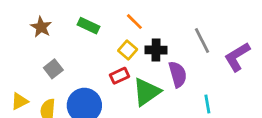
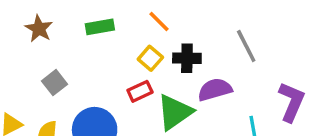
green rectangle: (88, 26) -> (100, 27), turned -35
purple L-shape: (237, 57) -> (291, 102), moved, turned 144
purple semicircle: (178, 74) -> (215, 90), turned -90

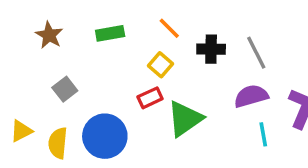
black cross: (187, 58) -> (211, 49), moved
purple semicircle: (215, 90) -> (251, 96), moved

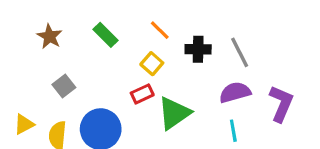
green rectangle: (110, 33) -> (105, 35), turned 55
cyan line: (263, 134) -> (233, 131), moved

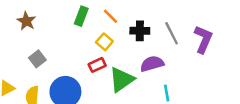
green rectangle: (105, 35) -> (81, 16), moved, turned 66
purple semicircle: (235, 92) -> (152, 64), moved
purple L-shape: (281, 104) -> (203, 39), moved

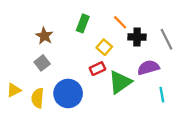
orange line: (111, 16) -> (120, 22), moved
brown star: (26, 21) -> (44, 36), moved

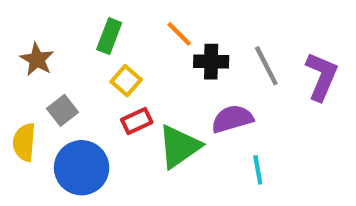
yellow square: (104, 47) -> (126, 81), moved
gray square: (42, 63) -> (62, 110), moved
yellow semicircle: (38, 98) -> (24, 142), moved

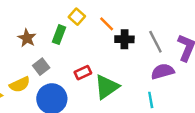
green rectangle: (109, 36) -> (59, 35), moved
yellow square: (126, 81) -> (77, 17), moved
purple semicircle: (232, 119) -> (163, 71), moved
yellow semicircle: (24, 142) -> (20, 85), turned -120

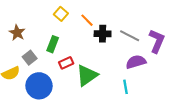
green rectangle: (59, 35) -> (53, 44), moved
gray line: (155, 42) -> (130, 36), turned -36

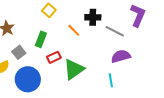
orange line: (87, 20) -> (74, 30), moved
black cross: (103, 34) -> (93, 17), moved
purple L-shape: (157, 41) -> (138, 15), moved

